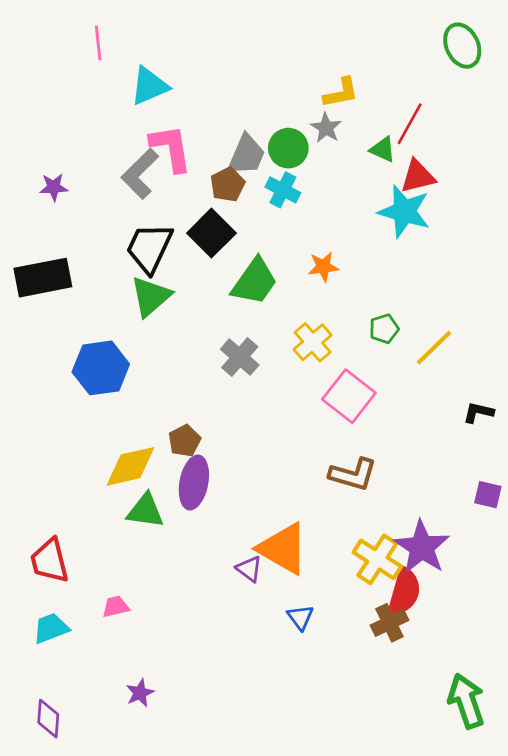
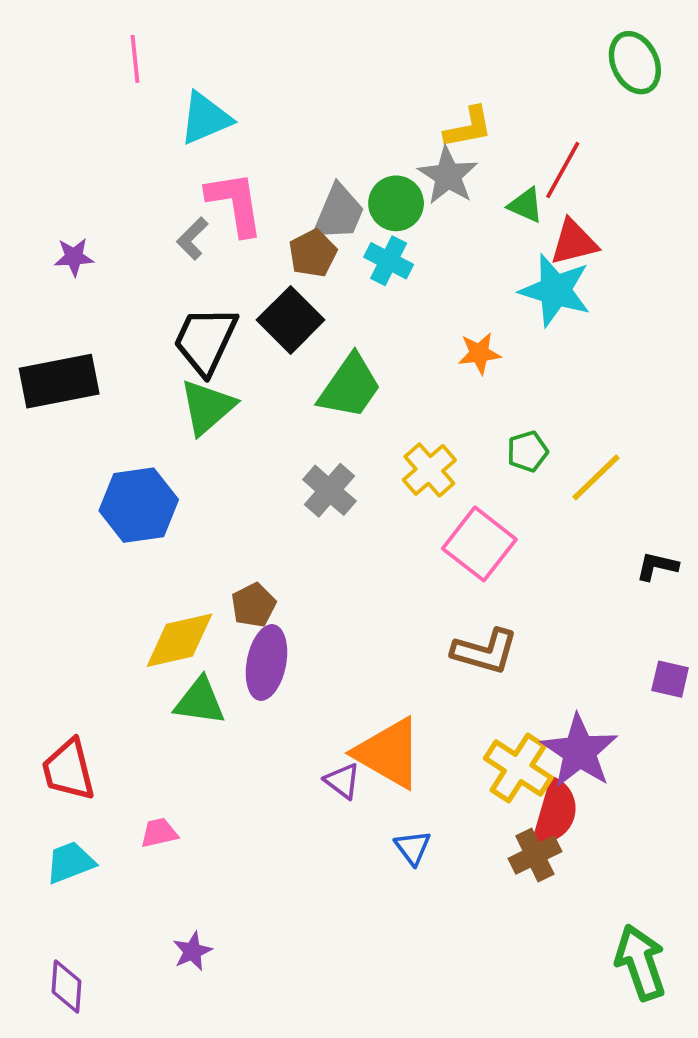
gray star: (326, 128) -> (448, 176), size x1.4
gray L-shape: (140, 174) -> (192, 239), size x0.6
orange star: (323, 267) -> (479, 353), moved

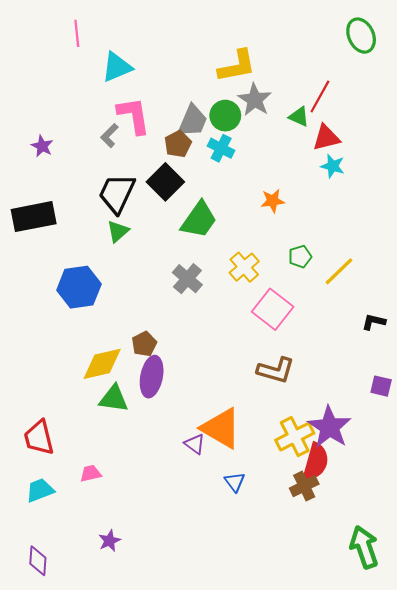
yellow L-shape: (468, 127) -> (237, 66), moved, size x1.4
purple star: (74, 257) -> (42, 146), turned 30
cyan star: (555, 290) -> (333, 166), moved, size x0.6
green triangle: (207, 407) -> (118, 231), size x0.7
yellow cross: (518, 768) -> (295, 437), turned 30

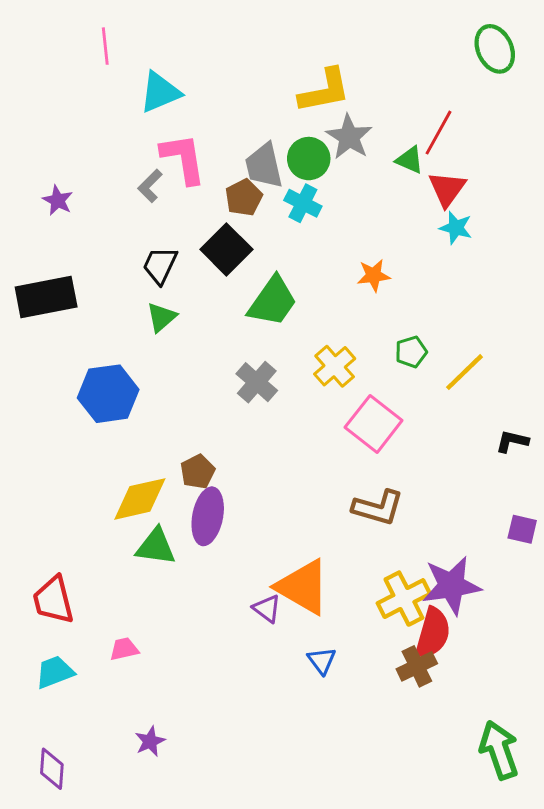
gray trapezoid: (193, 121) -> (264, 166), turned 144
red triangle: (326, 138) -> (447, 189), turned -40
black trapezoid: (117, 193) -> (160, 265), size x0.7
purple star: (329, 427) -> (451, 586), turned 30

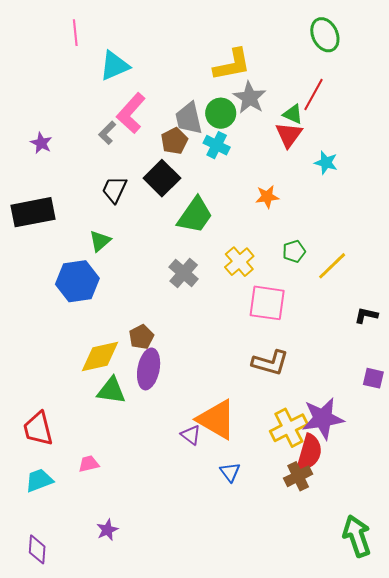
green ellipse: (495, 49) -> (325, 35), moved
pink L-shape: (183, 159) -> (131, 113), turned -129
red triangle: (447, 189) -> (289, 135), moved
green triangle: (162, 317) -> (100, 241), moved
pink square: (374, 424) -> (267, 303), turned -30

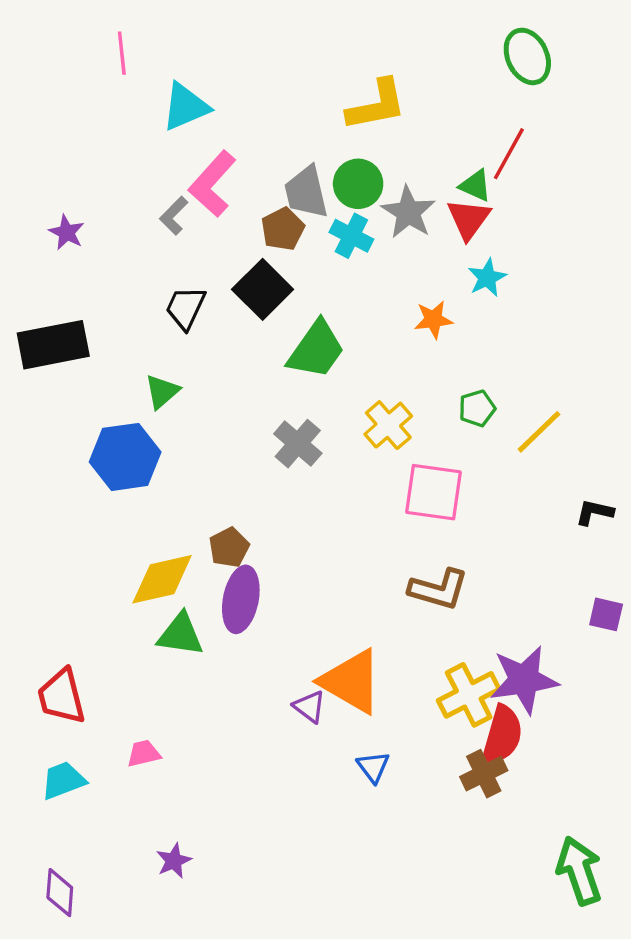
gray star: (250, 98) -> (408, 212), moved
cyan star: (326, 163) -> (487, 278), moved, turned 30

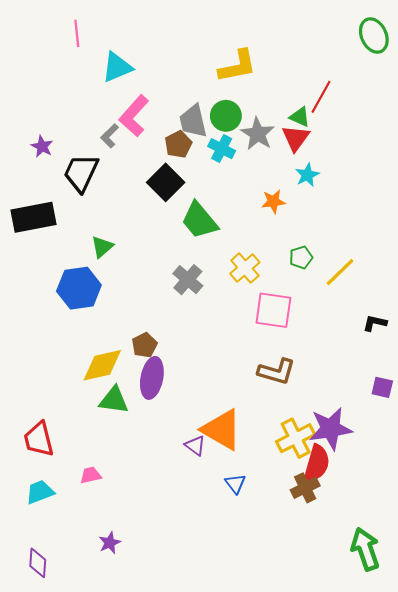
green ellipse: (527, 56) -> (374, 35), moved
black trapezoid: (186, 308) -> (81, 173), moved, size x1.4
green trapezoid: (316, 350) -> (199, 220), turned 105

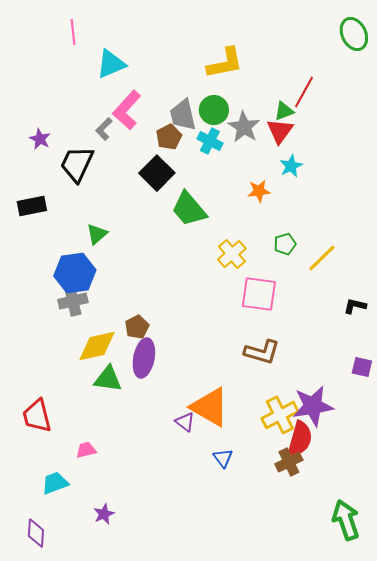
green triangle: (300, 117) -> (284, 111), turned -45
black rectangle: (34, 217) -> (32, 206), size x0.7
gray cross: (188, 280) -> (73, 301), moved, turned 36
cyan trapezoid: (40, 492) -> (55, 483), moved

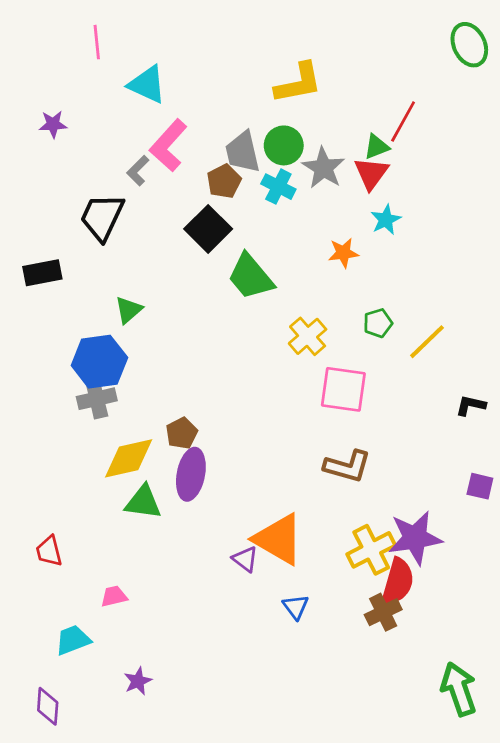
cyan triangle: (111, 64) -> (147, 84), turned 48
purple star: (40, 139) -> (53, 124), moved, turned -30
red trapezoid: (37, 416) -> (49, 551), size x0.7

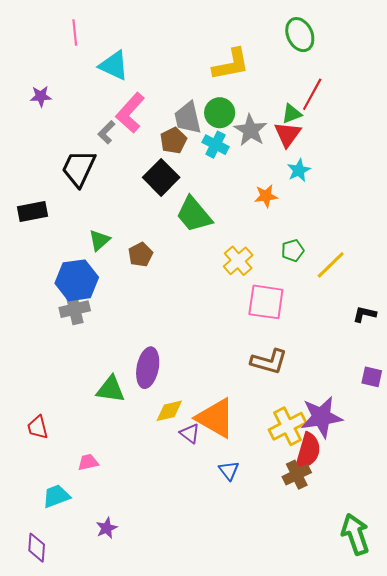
green ellipse: (469, 45) -> (300, 35), moved
brown pentagon: (182, 433) -> (140, 255), moved
yellow diamond: (129, 458) -> (169, 411), moved, size x0.7

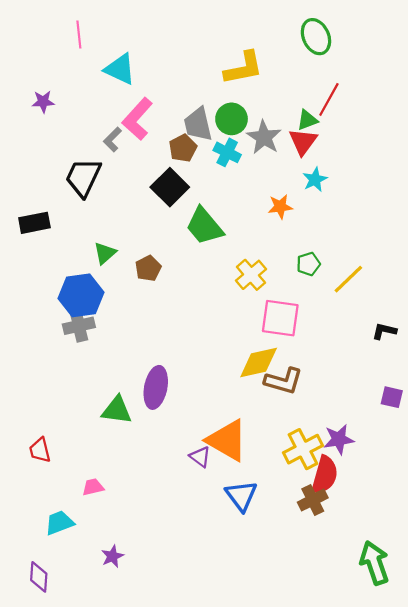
yellow diamond: (169, 411) -> (259, 363), moved, size x1.4
purple star: (321, 417) -> (339, 439), size x0.7
blue triangle: (229, 470) -> (241, 496), size x1.5

